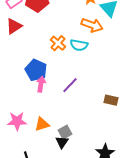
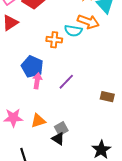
orange cross: (58, 43) -> (54, 40), turned -35
cyan semicircle: (79, 45) -> (73, 31), moved
black triangle: (62, 142) -> (58, 139), turned -32

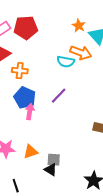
orange cross: (54, 40) -> (20, 71), moved
purple line: (66, 82) -> (59, 96), moved
gray square: (61, 129) -> (54, 160), turned 32

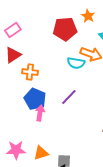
orange star: (79, 26) -> (88, 16), moved
red pentagon: (26, 28) -> (65, 29), moved

